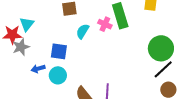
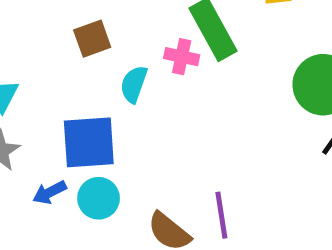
blue square: (59, 51) -> (89, 142), size x1.4

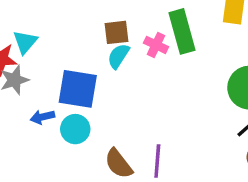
brown square: (92, 39) -> (116, 32), moved

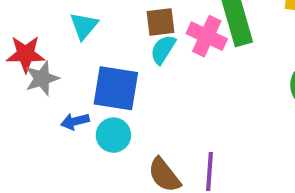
cyan triangle: (25, 42) -> (84, 26), moved
pink cross: (156, 45) -> (207, 36), size x1.4

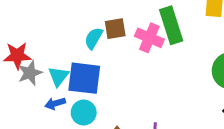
cyan triangle: (84, 26) -> (58, 76), moved
cyan semicircle: (163, 50) -> (94, 38), moved

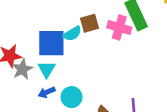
cyan semicircle: (94, 38) -> (72, 34), turned -144
blue square: (84, 78) -> (51, 43), moved

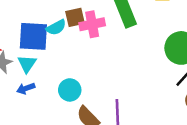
pink cross: (119, 28) -> (92, 24), moved, turned -30
cyan circle: (72, 97) -> (70, 90), moved

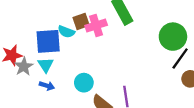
cyan semicircle: (56, 27) -> (66, 32), turned 56
blue arrow: (26, 88) -> (47, 86), turned -136

